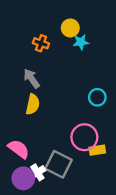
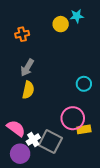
cyan star: (81, 42) -> (77, 16), moved
orange cross: (41, 43) -> (22, 34), moved, turned -32
gray arrow: (32, 78) -> (27, 68), turned -114
white cross: (37, 172) -> (33, 139), moved

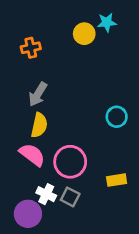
pink circle: (73, 118) -> (70, 162), moved
pink semicircle: (16, 128) -> (32, 155), moved
white cross: (33, 139) -> (46, 194), turned -32
gray square: (50, 142) -> (70, 197), size x0.6

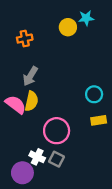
pink semicircle: (32, 155) -> (16, 105), moved
yellow rectangle: (117, 180) -> (99, 120), moved

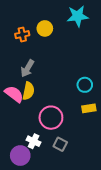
cyan star: (86, 18) -> (78, 16), size x1.5
yellow circle: (68, 27) -> (45, 28), moved
gray square: (57, 159) -> (60, 144), moved

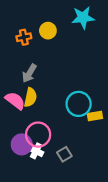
cyan circle: (85, 85) -> (79, 104), moved, size x1.5
pink circle: (51, 118) -> (38, 135), moved
gray square: (60, 144) -> (64, 154), turned 32
purple circle: (20, 156) -> (22, 144), moved

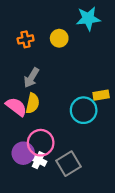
yellow circle: (48, 31) -> (59, 38), moved
yellow rectangle: (95, 116) -> (101, 95), moved
gray square: (64, 154) -> (68, 164), size x1.5

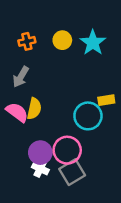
cyan star: (88, 18) -> (93, 43), moved, turned -30
gray arrow: (31, 78) -> (21, 77), moved
pink circle: (41, 143) -> (67, 150), moved
purple circle: (23, 153) -> (40, 153), moved

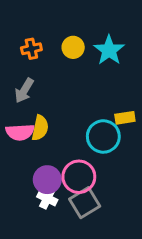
pink semicircle: (17, 112) -> (20, 132), turned 140

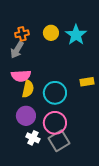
gray arrow: (24, 90) -> (17, 50), moved
pink semicircle: (20, 132) -> (21, 76), moved
cyan circle: (103, 136) -> (55, 93), moved
purple circle: (47, 180) -> (26, 116), moved

